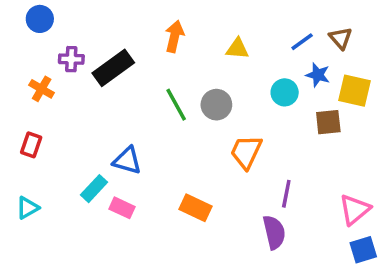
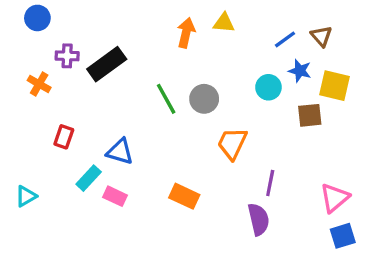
orange arrow: (174, 36) -> (186, 33), moved
yellow triangle: (237, 49) -> (224, 23), moved
red rectangle: (31, 145) -> (64, 137), moved

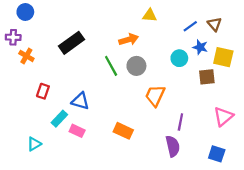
orange arrow: (186, 33) -> (129, 39), moved, turned 60
purple cross: (67, 56) -> (13, 37), moved
cyan triangle: (26, 196) -> (34, 144), moved
pink triangle: (335, 198) -> (223, 116), moved
blue square: (343, 236) -> (217, 154), moved, turned 35

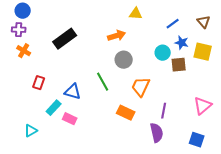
brown triangle: (215, 24) -> (204, 22), moved
purple cross: (13, 37) -> (19, 30), moved
green line: (111, 66) -> (103, 82), moved
brown square: (207, 77) -> (179, 65), moved
orange rectangle: (123, 131) -> (126, 113), moved

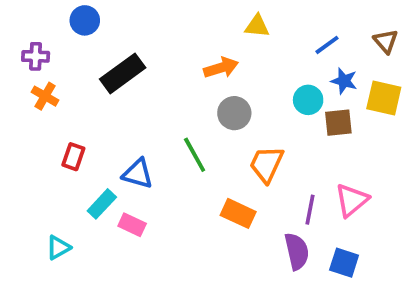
blue circle: (23, 11) -> (85, 20), moved
pink triangle: (203, 106) -> (352, 200), moved
blue square: (197, 140) -> (344, 263), moved

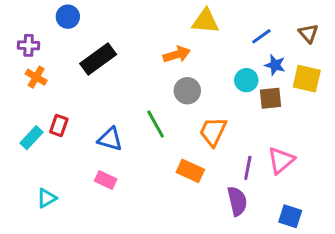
yellow triangle: (257, 26) -> (205, 21), size x1.4
cyan rectangle: (102, 204) -> (32, 138), moved
blue square: (344, 263) -> (290, 216), moved

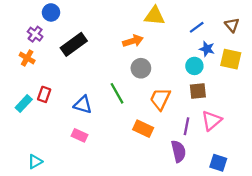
purple cross: (29, 45) -> (35, 34), moved, turned 35
cyan circle: (246, 80) -> (194, 66), moved
brown square: (270, 98) -> (198, 91), moved
cyan triangle: (47, 198) -> (35, 162), moved

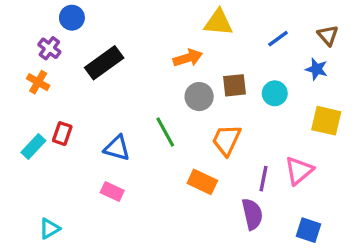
blue star: (207, 49) -> (317, 69), moved
yellow square: (231, 59) -> (326, 121), moved
brown square: (198, 91) -> (235, 85), moved

